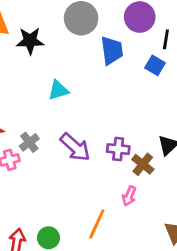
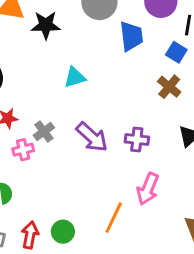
brown cross: (143, 164) -> (169, 87), moved
pink arrow: (129, 196) -> (148, 189), size x1.5

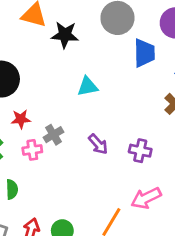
purple arrow: (92, 137) -> (98, 144), size x0.7
pink arrow: (148, 189) -> (146, 198), turned 36

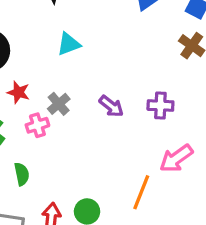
cyan triangle: (87, 86) -> (69, 44), moved
red star: (21, 119) -> (18, 92), turned 30

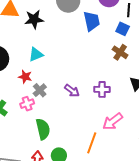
cyan triangle: (69, 44) -> (36, 54), moved
red star: (18, 92) -> (25, 77), moved
green semicircle: (22, 174) -> (43, 129), moved, size x1.5

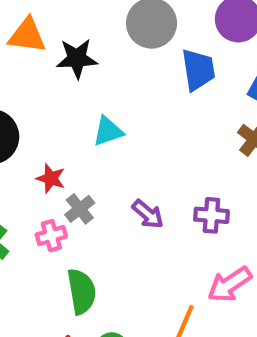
cyan triangle: (36, 54) -> (108, 131), moved

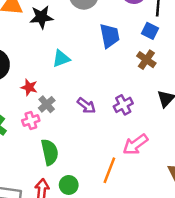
blue trapezoid: (198, 70) -> (110, 36), moved
purple cross: (211, 215) -> (123, 105), turned -30

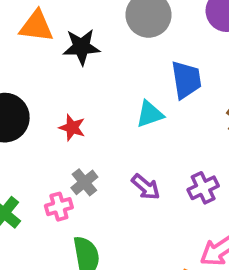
cyan triangle: (61, 59) -> (150, 114), moved
red star: (29, 87) -> (72, 128), moved

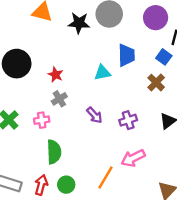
black star: (81, 47) -> (79, 23), moved
gray cross: (84, 182) -> (59, 99), moved

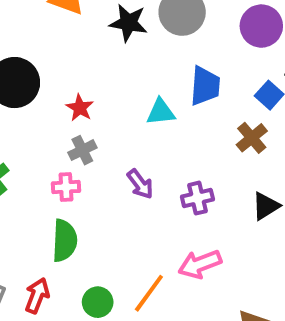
pink cross: (42, 120) -> (66, 187), moved
green circle: (66, 185) -> (98, 302), moved

